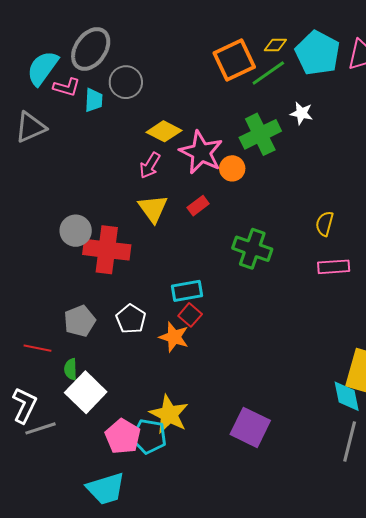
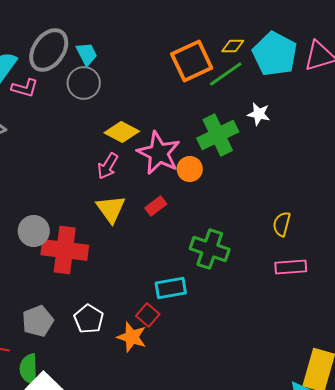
cyan trapezoid: (94, 100) -> (87, 54), moved, turned -30
cyan rectangle: (187, 291) -> (171, 288), moved
green semicircle: (71, 369) -> (29, 369), size x1.4

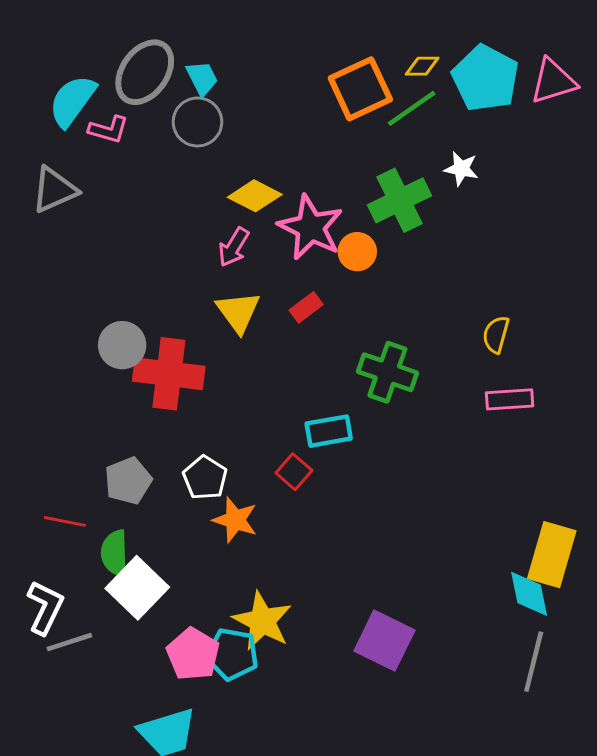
orange star: (132, 337) -> (235, 520), moved

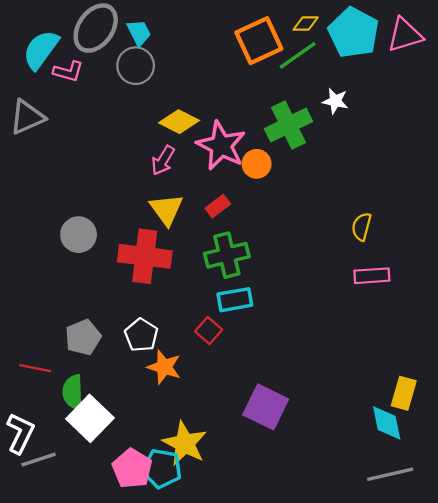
green cross: (387, 372) -> (227, 255), moved, turned -33
red cross: (169, 374) -> (145, 256), moved
yellow rectangle: (552, 555) -> (404, 393), size x0.7
purple square: (384, 641) -> (266, 407), moved
gray line: (534, 662) -> (390, 474), turned 63

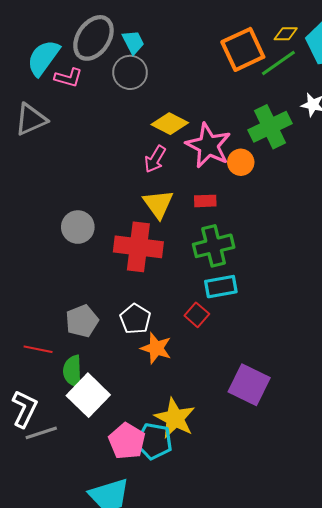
red rectangle: (218, 206) -> (205, 201), turned 35

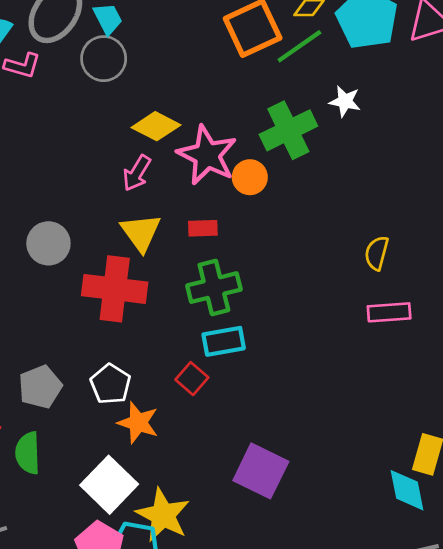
gray circle: (78, 227) -> (48, 243), moved
white square: (88, 395) -> (109, 485), moved

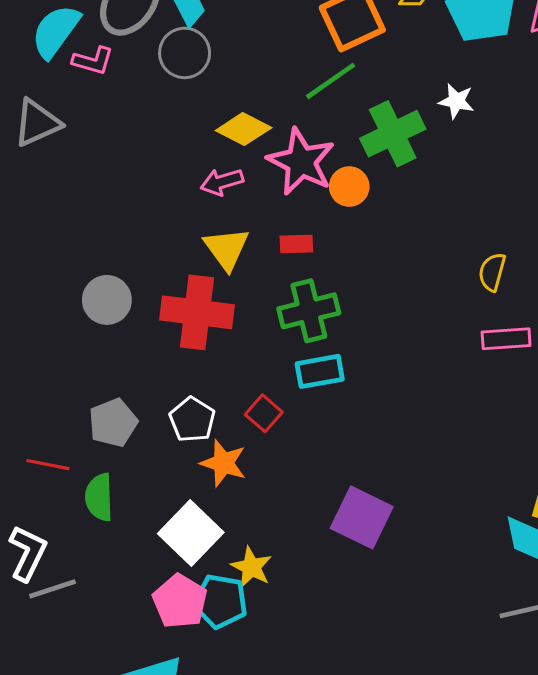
green line: (299, 46) -> (331, 81), moved
pink arrow: (137, 173) -> (222, 182), turned 42
gray circle: (48, 243) -> (107, 300), moved
red square: (192, 379) -> (264, 413), moved
yellow star: (163, 515) -> (251, 567), size x0.7

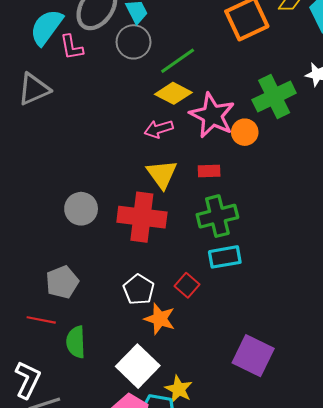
pink L-shape: (93, 61) -> (72, 47), turned 64
green line: (331, 81) -> (178, 61), moved
gray pentagon: (113, 423) -> (62, 282), moved

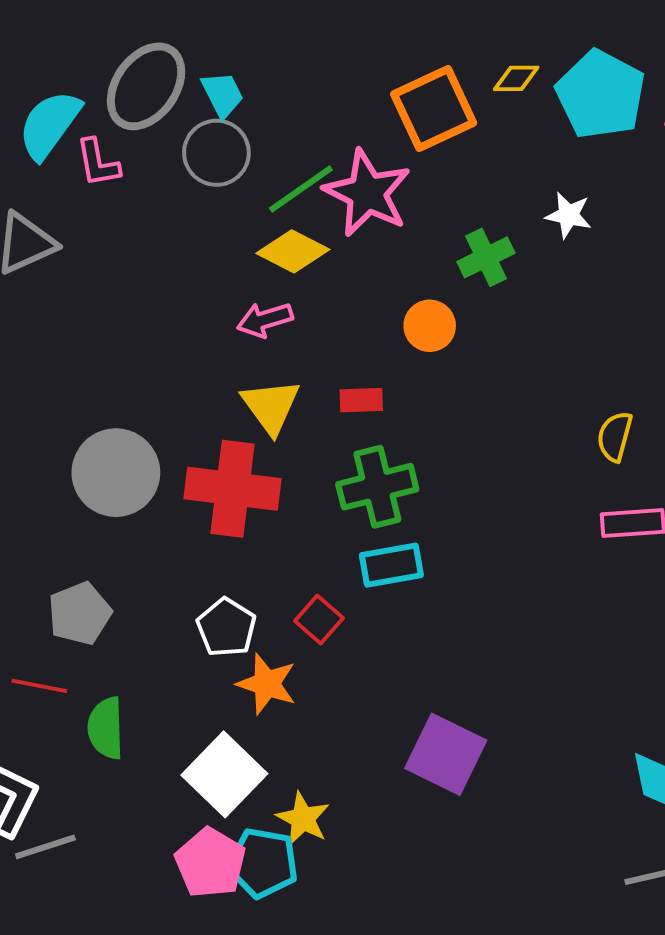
green cross: (274, 96) -> (486, 257), size x0.7
pink star: (212, 115) -> (367, 193), moved
gray circle: (81, 209) -> (116, 473), size x1.4

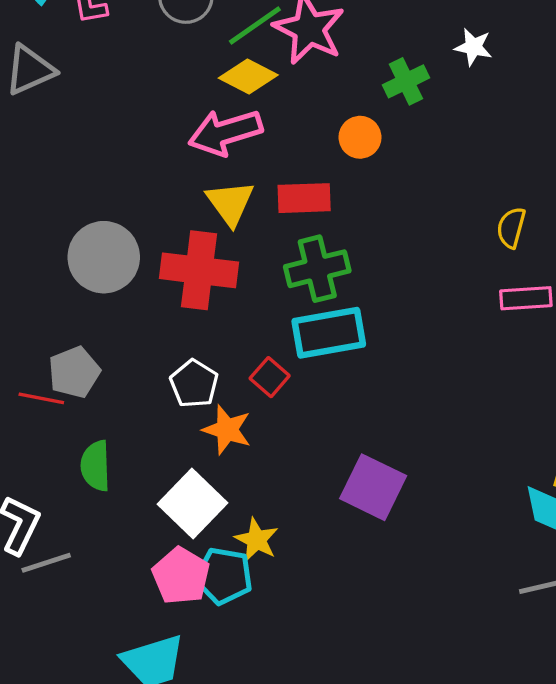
pink arrow: (265, 320) -> (225, 132), size x1.6
red rectangle: (361, 400) -> (304, 198), size x1.5
cyan rectangle: (391, 565) -> (329, 333), size x1.4
red line: (39, 686) -> (41, 398), moved

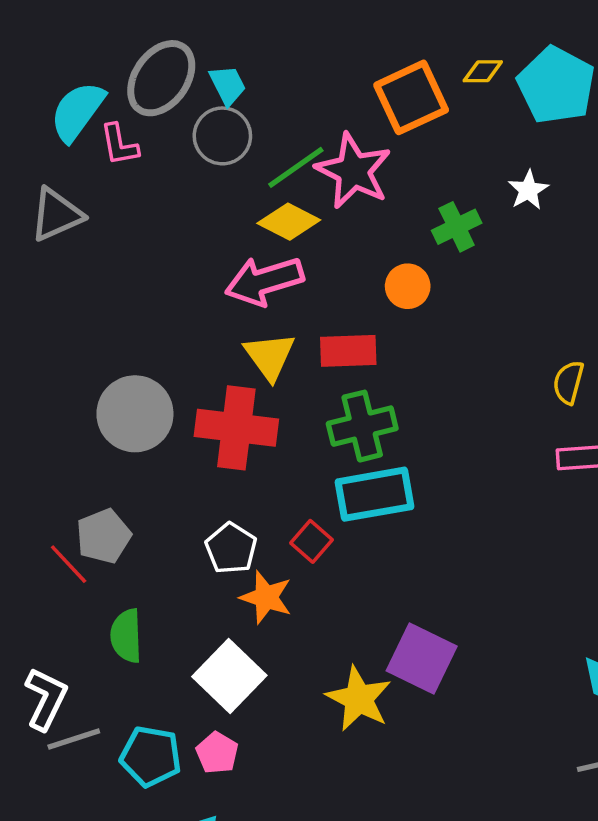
white star: (473, 47) -> (528, 190), turned 30
red line: (41, 398) -> (69, 564), turned 36
yellow star: (256, 540) -> (359, 699), moved, size x1.4
pink pentagon: (181, 576) -> (217, 753), size x0.7
cyan pentagon: (224, 576) -> (151, 756), moved

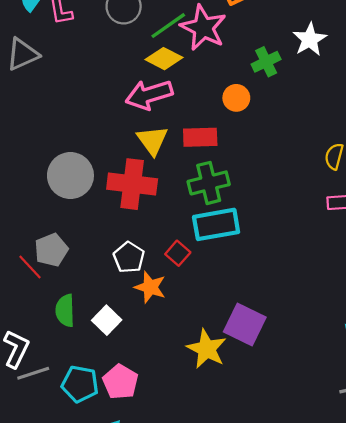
white star: (528, 190) -> (310, 39), size x1.4
white square: (229, 676) -> (107, 320), moved, size x0.7
pink pentagon: (217, 753) -> (120, 382), size x1.4

